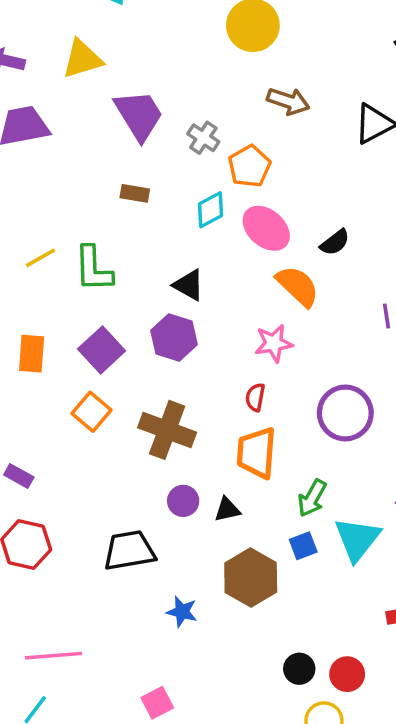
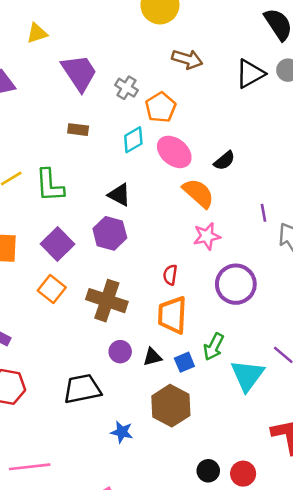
yellow triangle: (82, 59) -> (37, 33), size x0.7
pink star: (274, 343) -> (207, 236), moved
blue square: (303, 546) -> (184, 362), moved

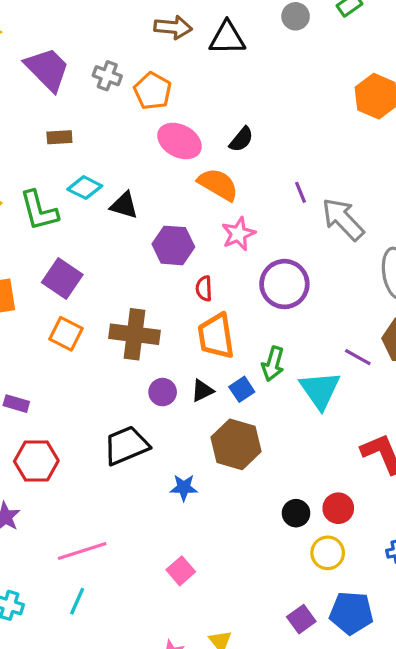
black triangle: (250, 74) -> (227, 38), moved, turned 40
cyan diamond: (133, 140) -> (85, 188), moved, turned 68
purple hexagon: (110, 233) -> (173, 245), moved

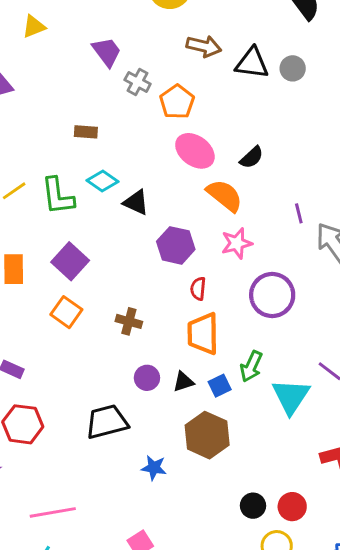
gray circle: (296, 16) -> (293, 68), moved
purple trapezoid: (47, 69) -> (107, 52), moved, size x0.7
brown cross: (135, 334) -> (129, 321), size x0.6

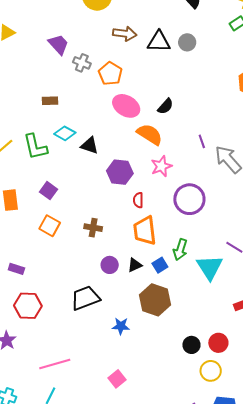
purple square: (70, 261) -> (49, 191), size x0.7

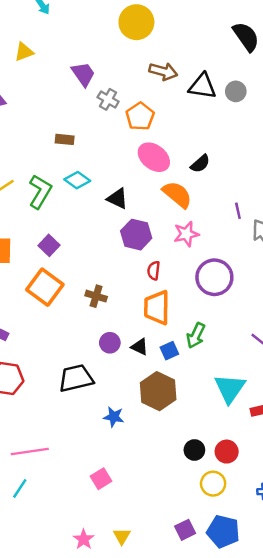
black triangle: (90, 145) -> (118, 199), moved
green L-shape: (35, 147) -> (40, 192), turned -144
orange square: (50, 226) -> (45, 287), size x1.4
black triangle: (135, 265) -> (140, 347), turned 42
cyan triangle: (210, 267) -> (230, 388), moved

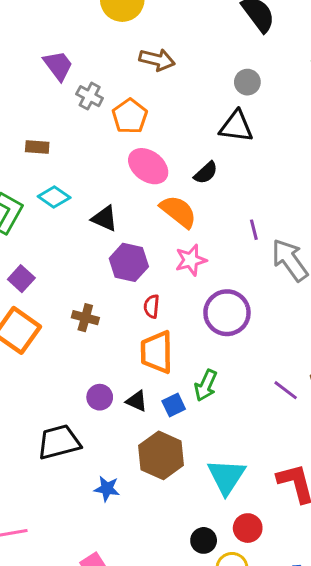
black triangle: (202, 86) -> (236, 127), moved
brown cross: (96, 296) -> (85, 318), moved
cyan triangle: (230, 388) -> (226, 477), moved
black circle: (194, 450) -> (204, 540), moved

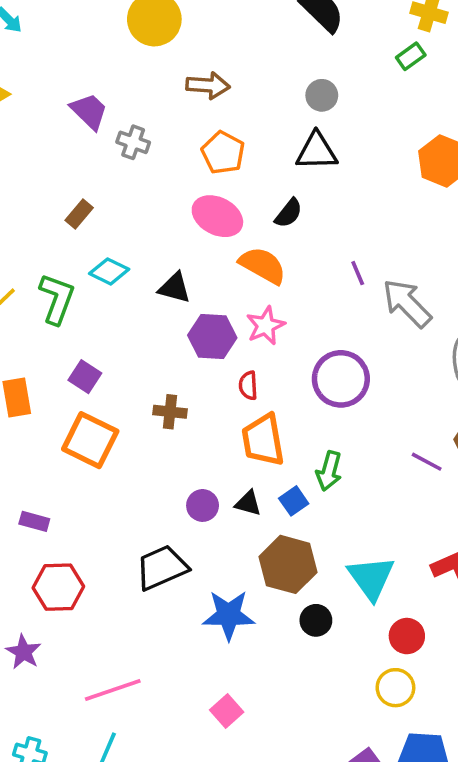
orange pentagon: (130, 116) -> (223, 153), moved
brown rectangle: (37, 147) -> (79, 214), turned -45
pink star: (191, 260) -> (266, 326), moved
blue star: (107, 489) -> (229, 615), size x1.6
black circle: (204, 540) -> (316, 620), moved

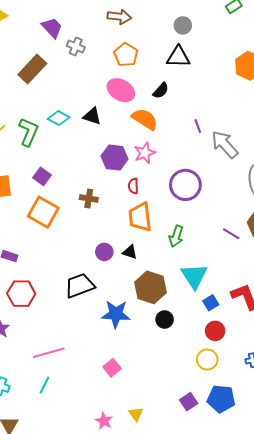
brown rectangle: (79, 214) -> (32, 69), moved, size x1.8
black triangle: (175, 288) -> (92, 116), moved
blue square: (294, 501) -> (211, 303), moved
cyan triangle: (371, 578) -> (194, 276), moved

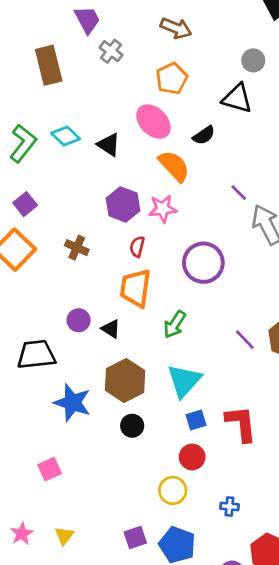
brown rectangle: (32, 69) -> (49, 65), turned -72
purple line: (198, 126) -> (239, 193), turned -40

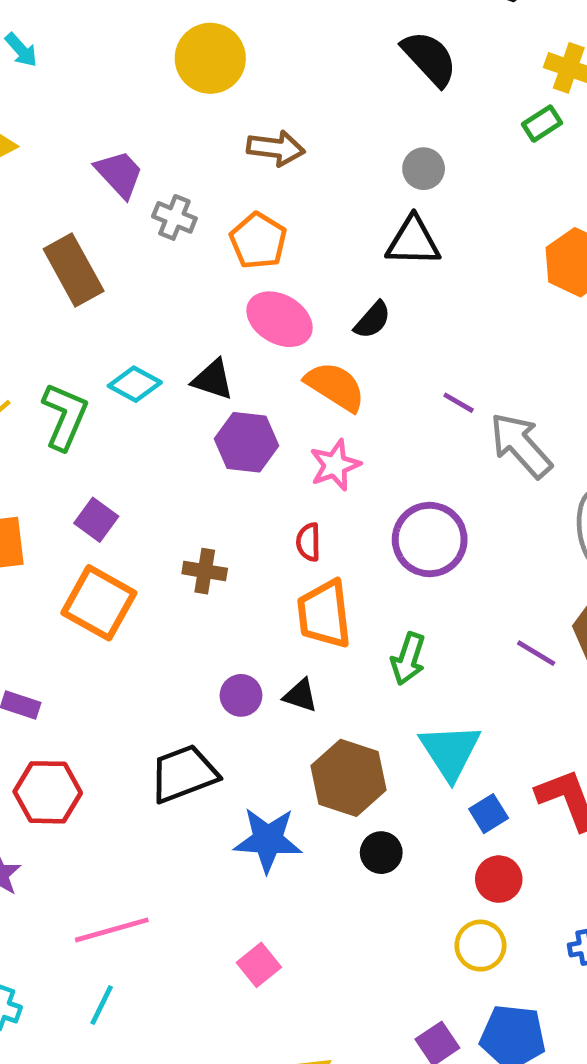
orange pentagon: (172, 78) -> (258, 241), moved
purple hexagon: (123, 204) -> (247, 442), moved

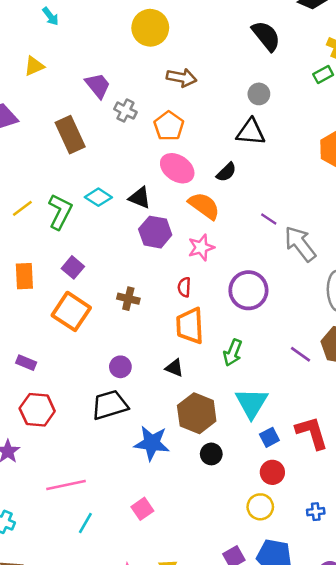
purple circle: (241, 695) -> (120, 367), moved
cyan line: (102, 1005) -> (85, 523), moved

